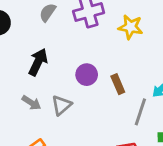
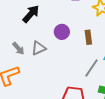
brown rectangle: (118, 84) -> (88, 37), moved
gray arrow: (31, 103) -> (18, 48), moved

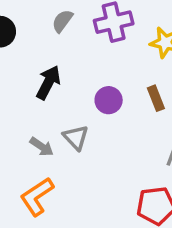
gray triangle: (39, 48) -> (76, 137), turned -35

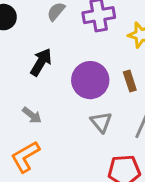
purple circle: (109, 100) -> (90, 80), size x1.6
gray triangle: (76, 137) -> (101, 122), moved

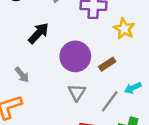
brown rectangle: (130, 81) -> (107, 64), turned 63

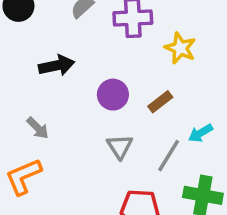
black arrow: (38, 33) -> (57, 65), turned 40
purple circle: (75, 56) -> (113, 95), size x0.7

